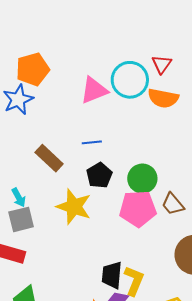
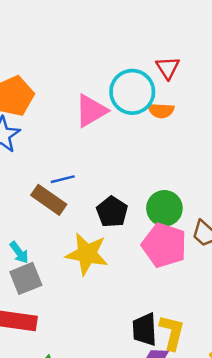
orange semicircle: (163, 98) -> (161, 111), moved, size x0.7
blue line: (92, 142) -> (63, 179), moved
pink pentagon: (138, 209) -> (164, 245), turned 30

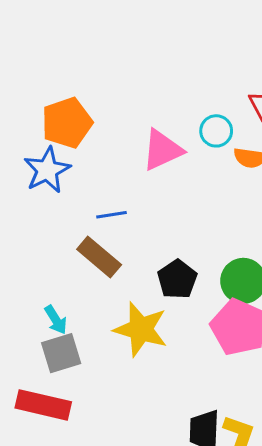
cyan circle: (132, 92) -> (216, 131), size x0.6
blue line: (63, 179) -> (111, 215), moved

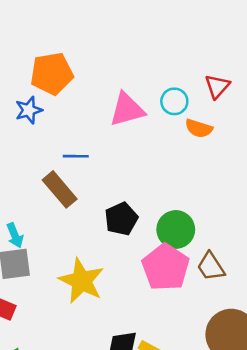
blue star: (47, 170) -> (29, 110), size x0.7
yellow star: (141, 329) -> (81, 281), moved

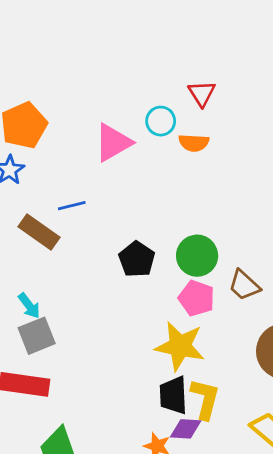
brown rectangle: (60, 189) -> (39, 232), moved
pink pentagon: (166, 267) -> (197, 298), size x0.7
yellow star: (81, 281) -> (180, 346), moved

